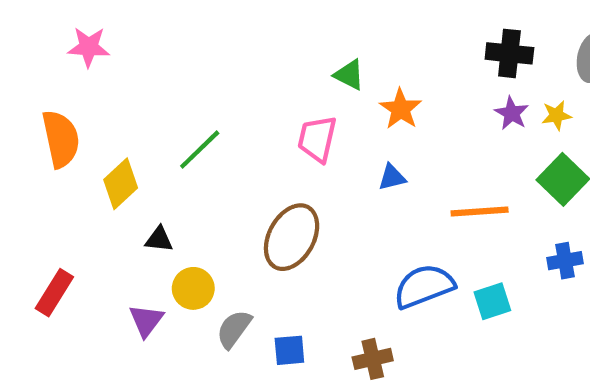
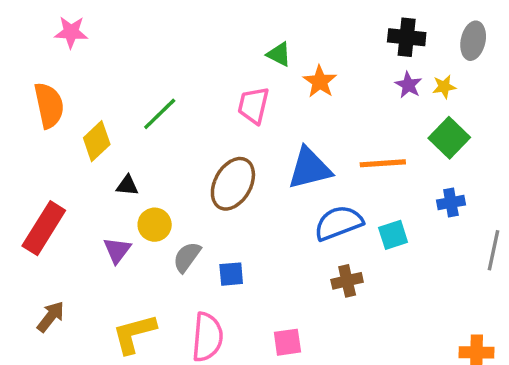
blue triangle: (392, 177) -> (310, 168), moved, size x2.0
red rectangle: (54, 293) -> (44, 228), size x1.4
brown cross: (373, 359) -> (347, 281), moved

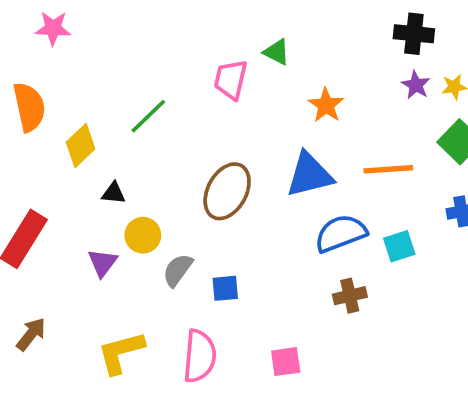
orange star: (320, 82) -> (326, 105), moved
pink trapezoid: (253, 105) -> (231, 80), moved

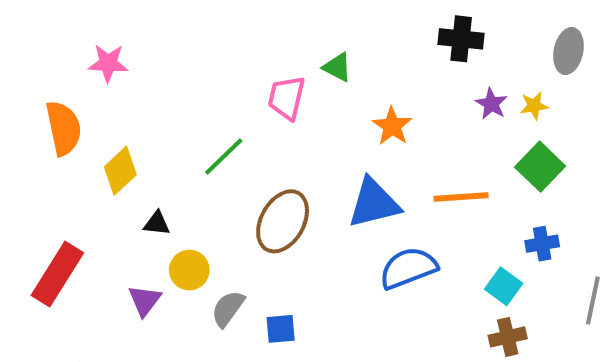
pink star: (53, 28) -> (108, 63), moved
black cross: (414, 34) -> (461, 39), moved
green line: (148, 116) -> (224, 156), moved
cyan square: (399, 246) -> (504, 286), moved, turned -36
brown cross: (350, 296) -> (508, 337), moved

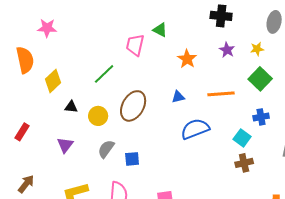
purple star: (491, 104) -> (227, 50), moved
blue triangle: (374, 203) -> (178, 97), size x0.5
yellow circle: (189, 270) -> (98, 116), moved
red rectangle: (57, 274) -> (22, 132), size x0.6

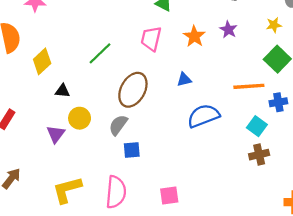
pink trapezoid: (135, 45) -> (151, 39), moved
purple star: (227, 50) -> (228, 30), moved
orange line: (221, 94) -> (249, 86), moved
yellow circle: (98, 116) -> (80, 118), moved
gray semicircle: (106, 149) -> (118, 125), moved

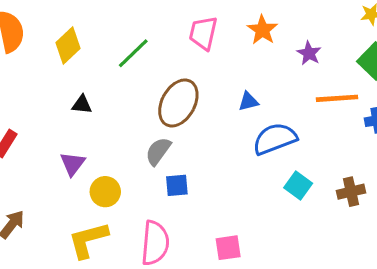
purple star: (228, 30) -> (309, 53), moved
yellow diamond: (42, 61) -> (68, 45), moved
blue triangle: (184, 80) -> (248, 101), moved
yellow circle: (80, 118) -> (105, 192), moved
cyan square: (257, 126) -> (298, 185), moved

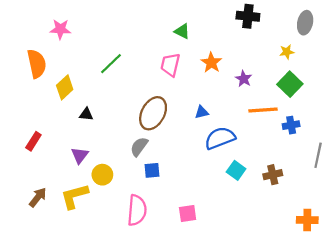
yellow diamond: (68, 45) -> (65, 87), moved
green line: (133, 53) -> (111, 64), moved
yellow L-shape: (88, 240) -> (74, 196), moved

